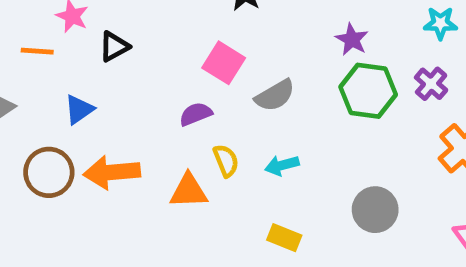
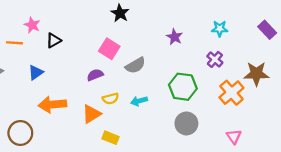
green hexagon: (368, 91) -> (183, 87), moved
yellow semicircle: (226, 161) -> (110, 99), turned 98
brown circle: (49, 172) -> (20, 133), moved
orange triangle: (189, 191) -> (92, 114), turned -30
yellow rectangle: (284, 238) -> (110, 138), moved

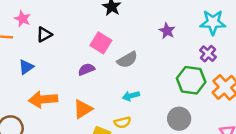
cyan star: (220, 29) -> (213, 22), size x1.5
green hexagon: (183, 87) -> (191, 80), moved
yellow semicircle: (110, 99) -> (122, 122), moved

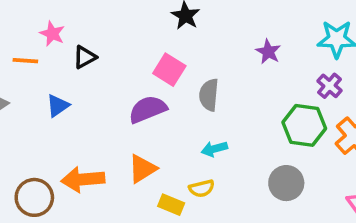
gray semicircle: (127, 60) -> (209, 95), turned 125
purple semicircle: (86, 69) -> (148, 109), size x1.5
orange arrow: (43, 99) -> (83, 179), moved

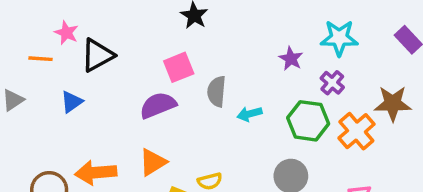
purple star: (268, 52) -> (291, 59), moved
black triangle: (85, 57) -> (97, 55), size x1.5
pink square: (169, 70) -> (179, 67), turned 36
cyan arrow: (214, 149) -> (249, 114), moved

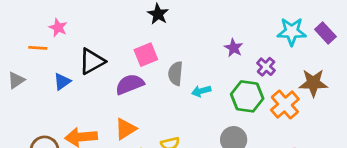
cyan star: (339, 38) -> (292, 32), moved
black triangle: (97, 55) -> (92, 61), moved

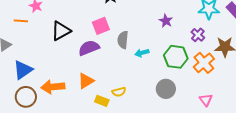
purple cross: (266, 67) -> (198, 35), moved
blue triangle: (62, 82) -> (23, 70), moved, size x1.5

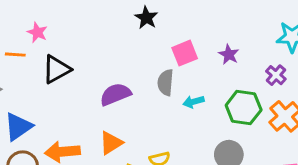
pink square: (101, 26) -> (185, 53), moved
black triangle: (61, 31) -> (56, 69), moved

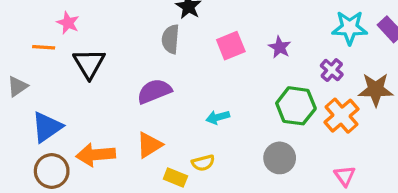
black triangle: (56, 69) -> (89, 64), turned -32
gray semicircle: (165, 82) -> (171, 39), moved
cyan arrow: (193, 102) -> (218, 117), moved

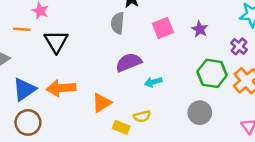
purple semicircle: (154, 91) -> (129, 62), moved
orange arrow: (96, 155) -> (61, 88), moved

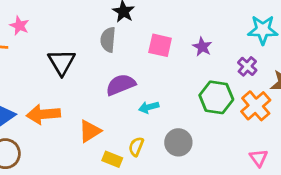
pink square: (163, 28) -> (160, 45), turned 35
black triangle: (56, 41) -> (62, 62), moved
gray circle: (200, 113) -> (178, 142), moved
yellow semicircle: (142, 116) -> (136, 147), turned 126

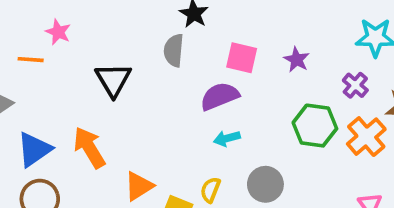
purple semicircle: (121, 85) -> (220, 96), moved
orange arrow: (43, 114) -> (89, 148), turned 64
orange triangle: (90, 131) -> (139, 186), moved

